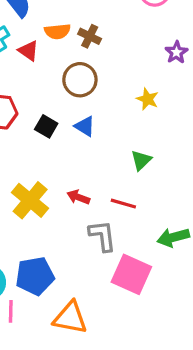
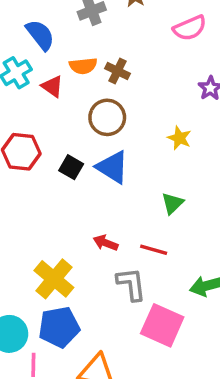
blue triangle: (85, 126) -> (112, 167), size x1.5
yellow cross: (30, 200) -> (54, 279), moved

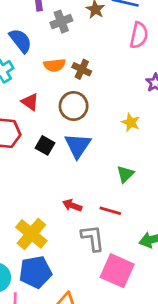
pink semicircle: (190, 28) -> (139, 35), turned -55
red triangle: (52, 86) -> (30, 102), moved
blue triangle: (112, 167) -> (78, 145), turned 32

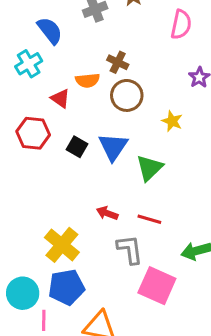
orange semicircle: (55, 65) -> (88, 80), moved
brown circle: (74, 106) -> (127, 95), moved
green triangle: (125, 174) -> (149, 168), moved, size x1.4

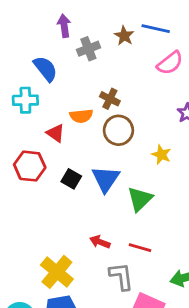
pink semicircle: (181, 25) -> (170, 63), turned 40
cyan cross: (29, 64) -> (25, 100), turned 30

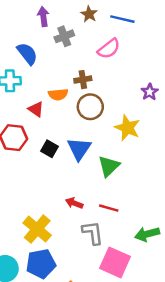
brown star: (124, 36) -> (89, 14), moved
pink semicircle: (170, 63) -> (109, 49), moved
brown cross: (110, 99) -> (83, 80), turned -35
yellow star: (161, 155) -> (127, 128), size x1.5

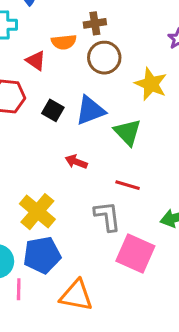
blue triangle: (79, 149) -> (90, 110), turned 35
green triangle: (109, 166) -> (128, 132), turned -30
red arrow: (74, 203) -> (76, 162), moved

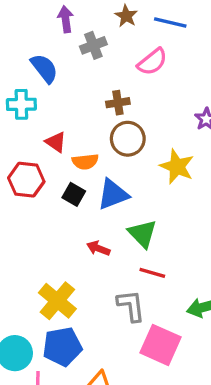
orange semicircle: (64, 42) -> (85, 162), moved
green triangle: (128, 132) -> (142, 234), moved

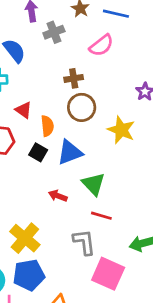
orange semicircle: (85, 162) -> (47, 126), turned -90

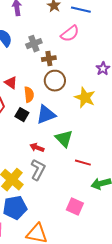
gray cross: (54, 32) -> (34, 44), moved
red line: (101, 216) -> (83, 163), moved
gray L-shape: (84, 242) -> (38, 170), moved, turned 35
pink square: (108, 274) -> (75, 207), size x0.7

